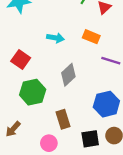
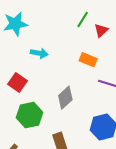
cyan arrow: (55, 38) -> (39, 53), moved

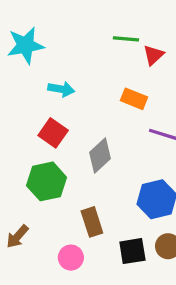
green line: (83, 20) -> (126, 39), turned 63
red square: (18, 82) -> (53, 133), moved

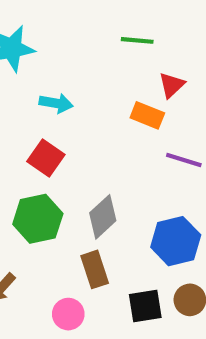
red triangle: (153, 55) -> (172, 85), moved
gray diamond: (100, 156) -> (103, 217), moved

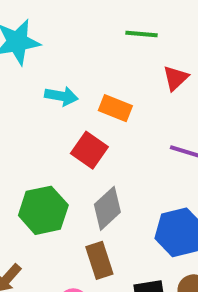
orange rectangle: (147, 115) -> (115, 108), moved
red square: (46, 158) -> (89, 150), moved

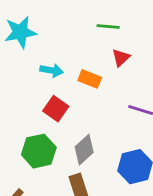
red triangle: (176, 78) -> (121, 58), moved
red square: (89, 150) -> (56, 109), moved

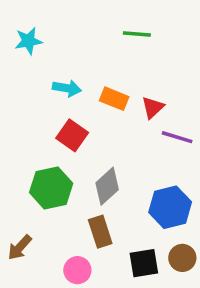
cyan star: (20, 32) -> (28, 41), size x0.7
red triangle: (121, 58) -> (153, 107), moved

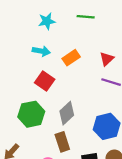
cyan star: (28, 41) -> (47, 21), moved
orange rectangle: (114, 99) -> (71, 58), turned -56
red triangle: (153, 107) -> (107, 59), moved

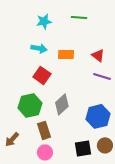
orange rectangle: (71, 58) -> (66, 54), turned 35
red triangle: (107, 59) -> (98, 55), turned -40
brown rectangle: (62, 142) -> (44, 130), moved

